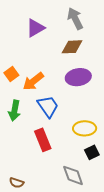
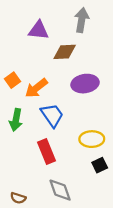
gray arrow: (75, 19) -> (82, 20), turned 35
purple triangle: (35, 28) -> (39, 30), turned 36
brown diamond: (72, 47) -> (65, 52), moved
gray diamond: (73, 175) -> (60, 190), moved

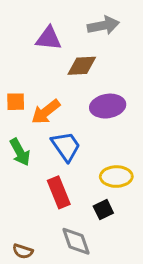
gray arrow: (82, 20) -> (103, 25), turned 70
orange square: (12, 80) -> (16, 102), turned 35
green arrow: (16, 120) -> (20, 152), turned -40
black square: (100, 165) -> (103, 210), moved

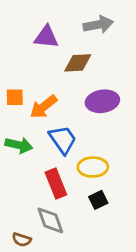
green arrow: (20, 152) -> (19, 145), turned -48
yellow ellipse: (116, 177) -> (93, 167), moved
gray diamond: (76, 241) -> (50, 220), moved

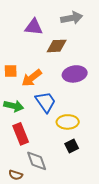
red rectangle: (56, 183) -> (21, 134), moved

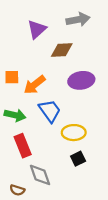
purple triangle: (34, 27) -> (37, 29), turned -48

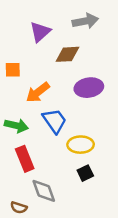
orange square: (12, 77) -> (13, 70), moved

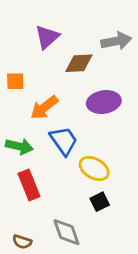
gray arrow: (85, 21) -> (116, 41), moved
yellow ellipse: (81, 145) -> (94, 168), turned 30
gray diamond: (44, 191) -> (66, 232), moved

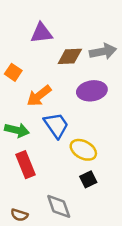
purple triangle: (47, 37) -> (41, 33), turned 35
gray arrow: (116, 41) -> (103, 51), moved
orange square: (15, 81) -> (13, 72), turned 35

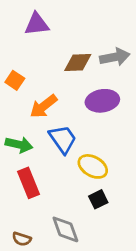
purple triangle: (41, 33) -> (37, 24), moved

